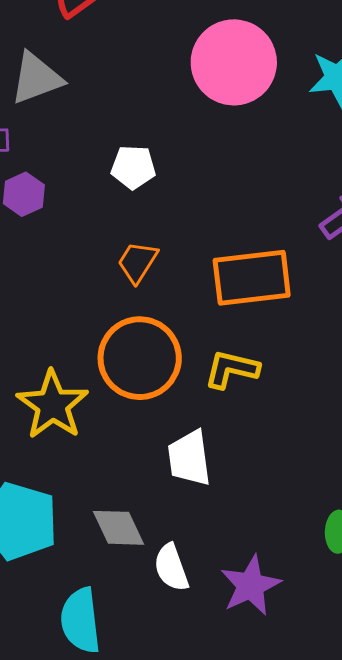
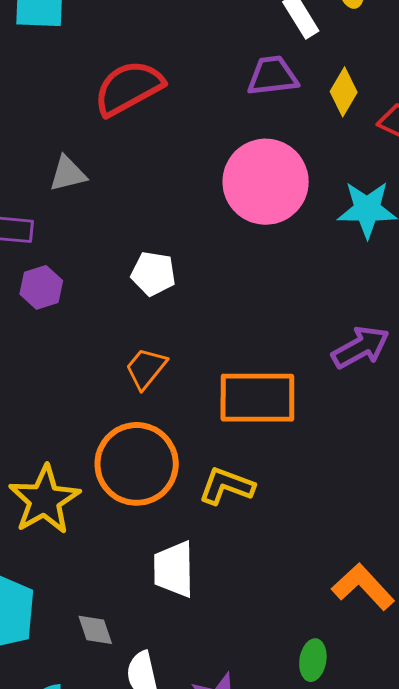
gray triangle: (36, 78) -> (68, 174), size x0.7
gray diamond: (119, 528) -> (95, 630), size x0.7

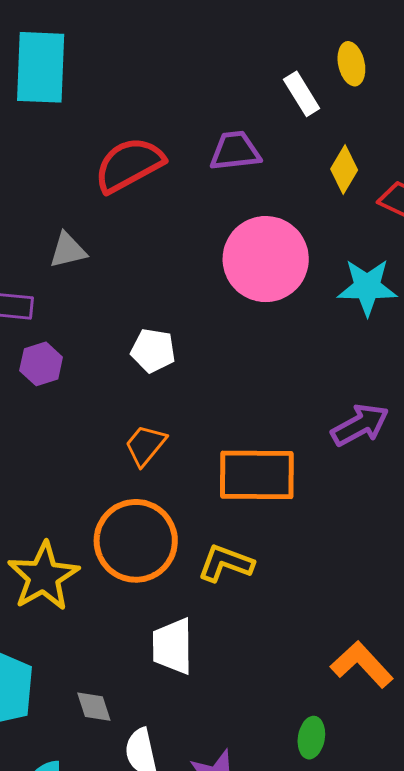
purple trapezoid: (272, 76) -> (235, 151), moved

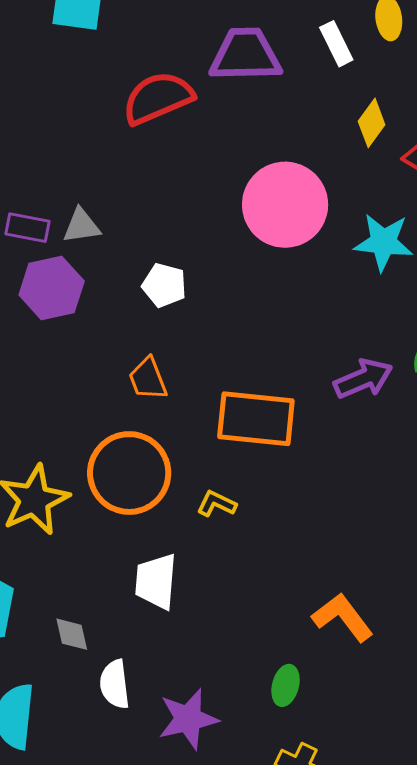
purple trapezoid: (235, 151) -> (245, 55), moved, size x1.4
gray triangle: (68, 250) -> (81, 226), moved
purple hexagon: (41, 364) -> (52, 288), size x1.5
orange trapezoid: (145, 445) -> (148, 379), turned -66
yellow L-shape: (226, 563) -> (216, 504), size x0.7

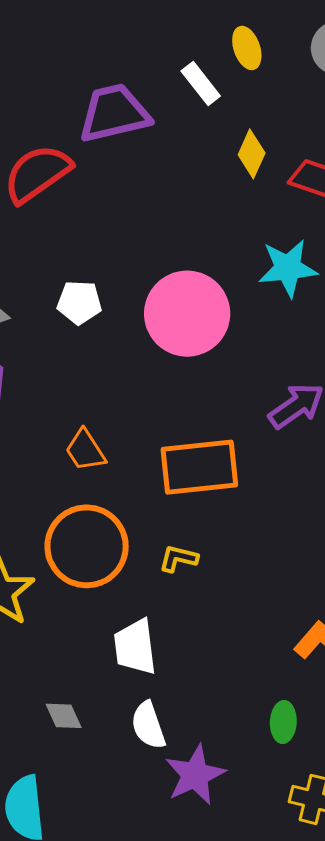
pink circle: (285, 205) -> (187, 314), moved
white pentagon: (164, 285) -> (79, 302), moved
white semicircle: (115, 684) -> (148, 725), moved

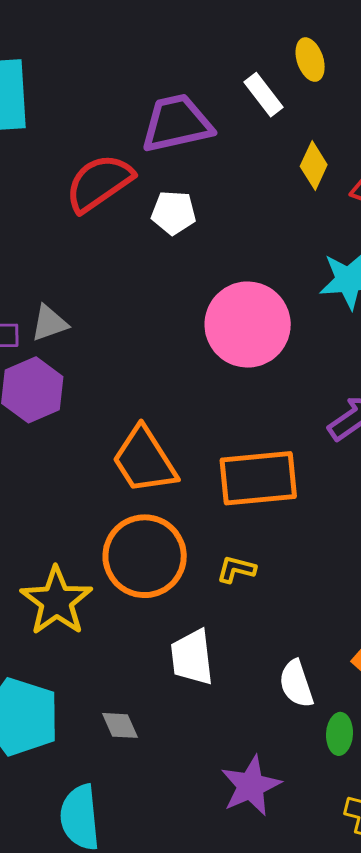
white pentagon: (79, 302) -> (174, 213), moved
orange trapezoid: (85, 450) -> (144, 460), size x1.6
white semicircle: (148, 725) -> (296, 684), moved

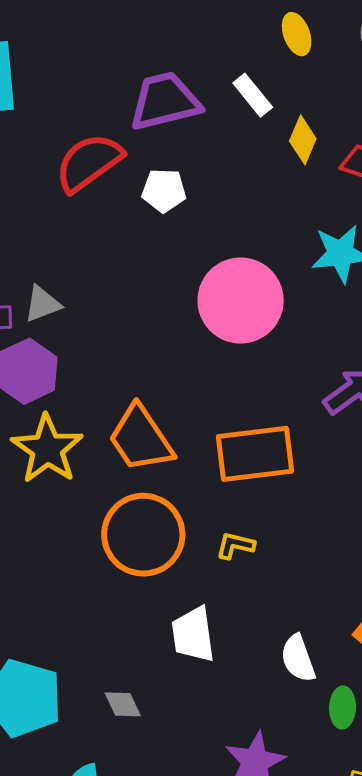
white rectangle: (264, 95) -> (253, 95), moved
yellow star: (56, 601) -> (47, 449), moved

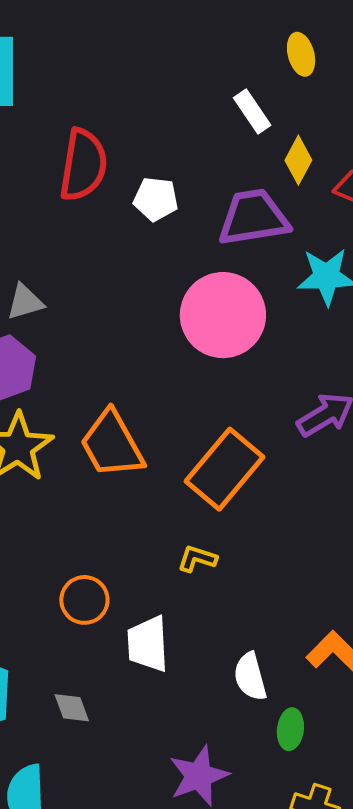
purple trapezoid: (165, 101) -> (253, 218), moved
red semicircle: (89, 162) -> (83, 165), turned 130
orange rectangle: (255, 454) -> (225, 469), turned -48
orange circle: (143, 535) -> (84, 600), moved, size x0.6

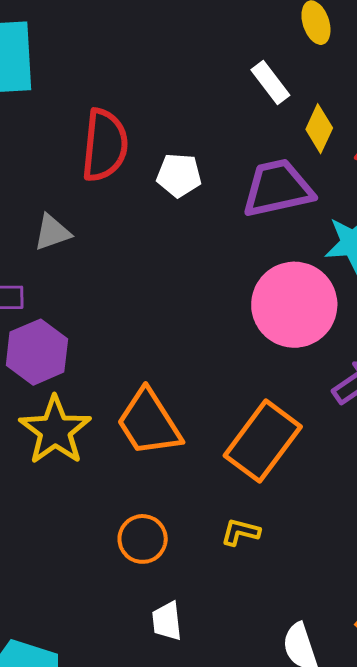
gray triangle: (25, 302) -> (52, 232), moved
pink circle: (223, 315) -> (294, 305), moved
orange circle: (84, 600) -> (143, 539), moved
white trapezoid: (148, 644) -> (167, 621), moved, size x0.7

